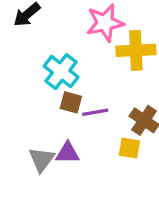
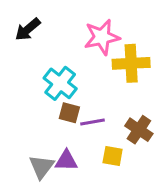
yellow square: (129, 148) -> (113, 156), moved

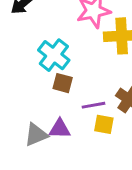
purple line: (93, 122) -> (94, 105), moved
gray triangle: (42, 167) -> (36, 135), turned 30

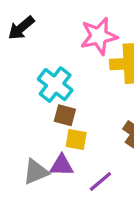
purple line: (94, 105) -> (100, 182), moved, turned -30
yellow square: (104, 124) -> (76, 140), moved

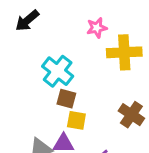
pink star: (99, 36) -> (97, 28), size x0.6

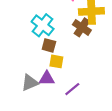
brown cross: (131, 115) -> (82, 27), moved

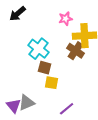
purple triangle: (47, 78) -> (14, 106), moved, turned 49

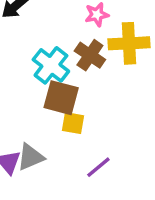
brown cross: (76, 51) -> (90, 55), moved
brown square: (45, 68) -> (61, 98), size x1.5

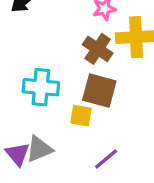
cyan cross: (51, 65) -> (41, 87), moved, turned -33
brown square: (61, 98) -> (99, 91), moved

